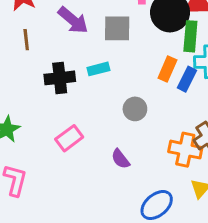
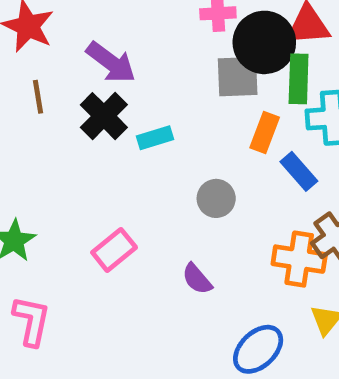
gray square: (117, 28) -> (238, 77), moved
black cross: (60, 78) -> (104, 116), moved, turned -36
blue rectangle: (187, 79) -> (299, 171), moved, turned -65

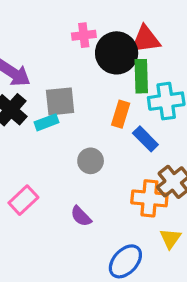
gray square: (238, 77) -> (60, 101), moved

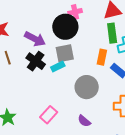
black circle: (117, 53) -> (65, 27), moved
gray circle: (91, 161) -> (87, 87), size x1.5

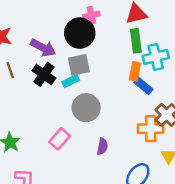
orange rectangle: (102, 57) -> (135, 71), moved
gray circle: (87, 87) -> (86, 108), moved
purple semicircle: (84, 121) -> (102, 146), turned -120

